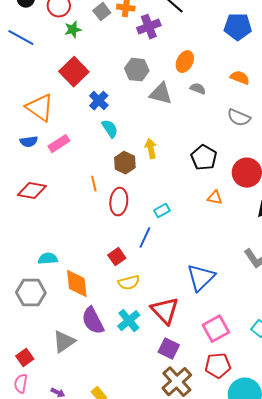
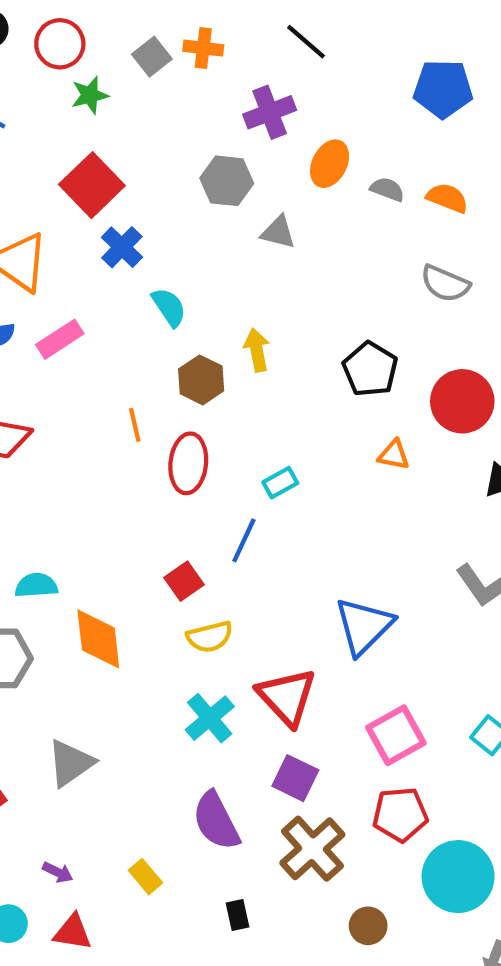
purple cross: (149, 27) -> (270, 112), moved
gray semicircle: (198, 89) -> (387, 189), moved
gray triangle: (161, 94) -> (278, 232), size x0.7
blue cross: (99, 101) -> (122, 247), moved
purple semicircle: (93, 321) -> (216, 821), moved

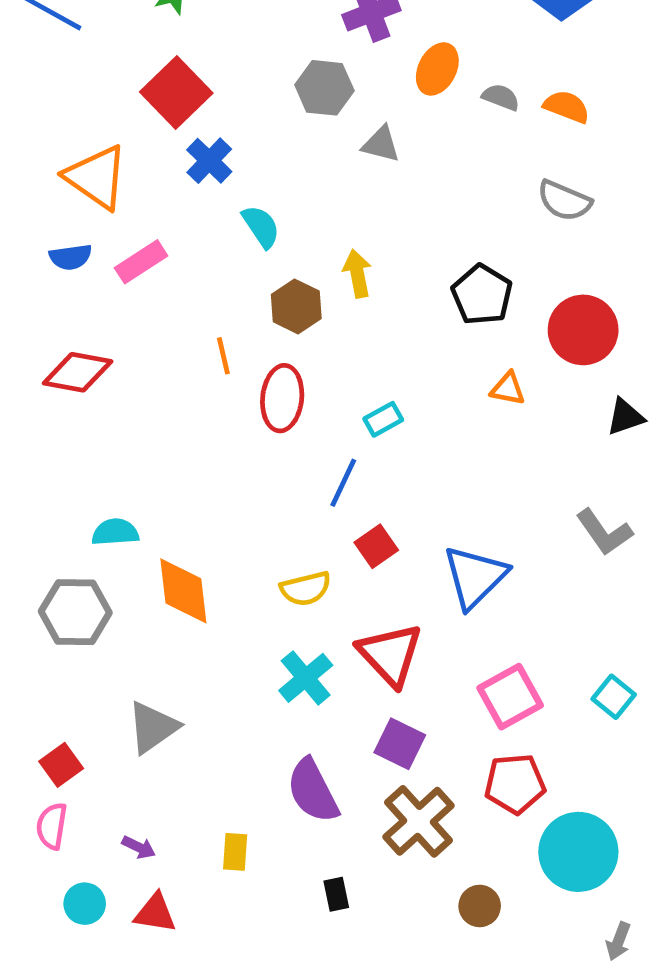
red square: (184, 581) -> (376, 546), moved
yellow rectangle: (145, 877) -> (235, 852), turned 44

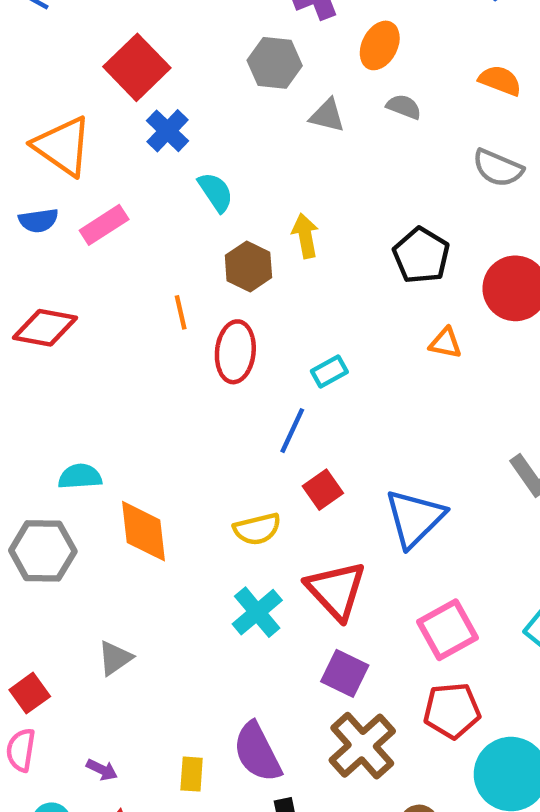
gray semicircle: (501, 97) -> (404, 107), moved
gray triangle: (153, 727) -> (115, 658), size x0.7
purple semicircle: (313, 791) -> (257, 752), moved

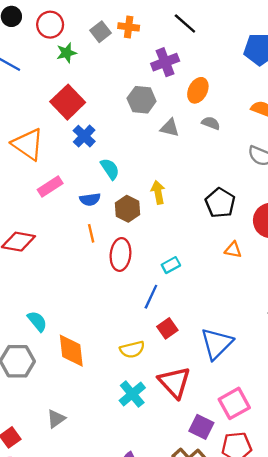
blue semicircle: (38, 221) -> (90, 199), moved
cyan semicircle: (80, 476) -> (37, 321), turned 55
purple square: (345, 673) -> (201, 427), moved

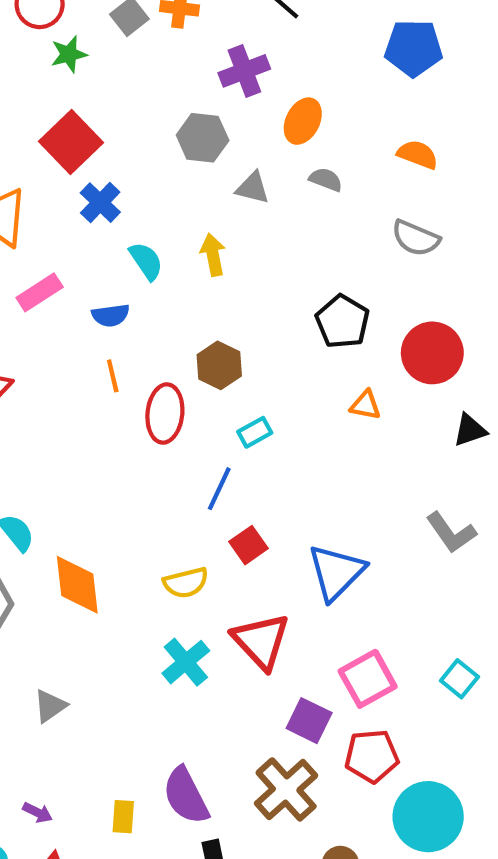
yellow arrow: (158, 192) -> (213, 255), moved
brown hexagon: (128, 209) -> (219, 365), moved

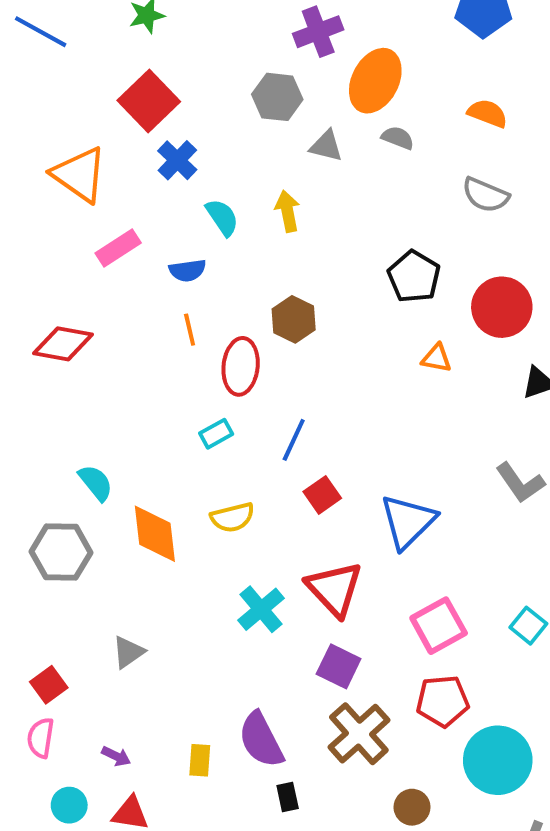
orange ellipse: (303, 121) -> (375, 81), size x1.4
cyan rectangle: (255, 432) -> (216, 434), moved
yellow semicircle: (186, 583) -> (232, 517), moved
purple square: (309, 721) -> (339, 666), moved

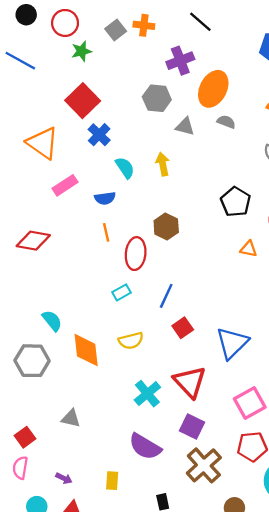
gray triangle: (128, 652) -> (71, 418), turned 48
purple semicircle: (261, 740) -> (145, 447), moved, turned -32

